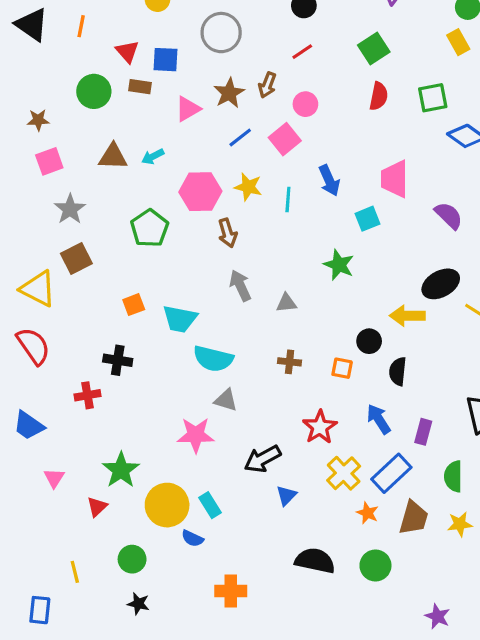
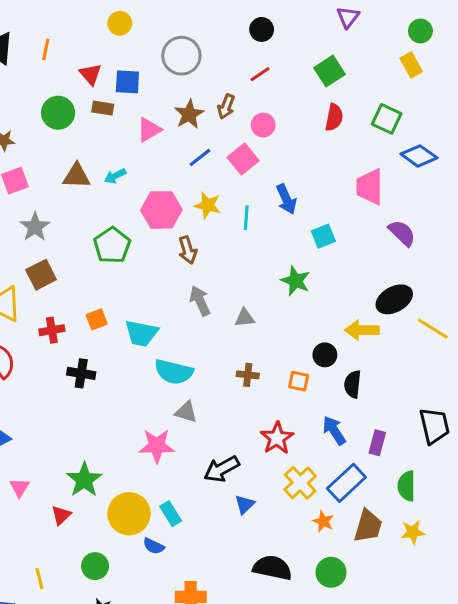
green square: (433, 98) -> (387, 119), turned 36
pink trapezoid: (395, 179) -> (370, 187), moved
red cross: (87, 395) -> (52, 330), moved

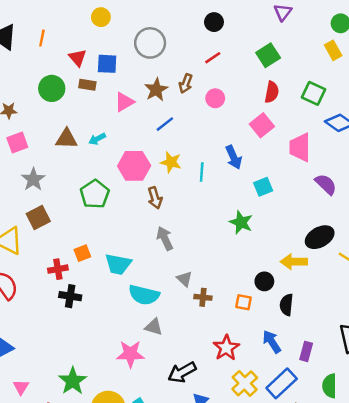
pink square: (243, 159) -> (262, 125), moved
gray triangle: (245, 318) -> (184, 279), moved, turned 49
red cross: (52, 330) -> (58, 269), moved

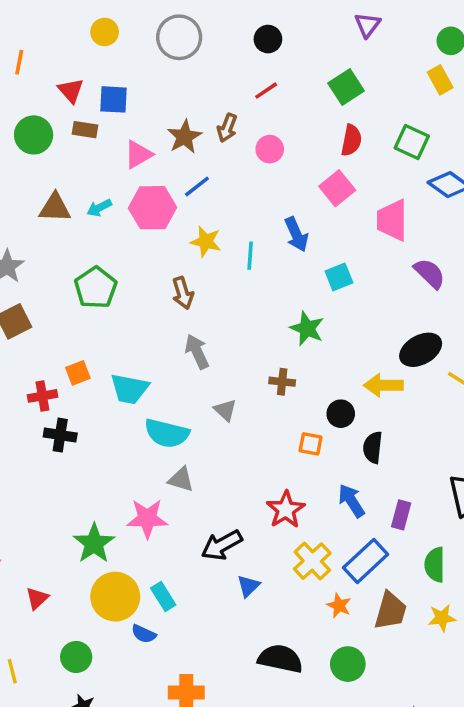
gray circle: (150, 43) -> (179, 37), moved
pink hexagon: (134, 166) -> (153, 208), moved
brown cross: (203, 297) -> (282, 382), moved
green star: (73, 381) -> (94, 543), moved

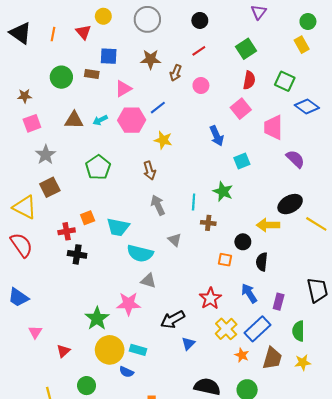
red triangle: (71, 91) -> (83, 32), moved
brown star: (184, 137) -> (151, 59), moved, turned 30
cyan line: (250, 256) -> (194, 202), moved
cyan rectangle: (163, 597) -> (138, 350), turned -42

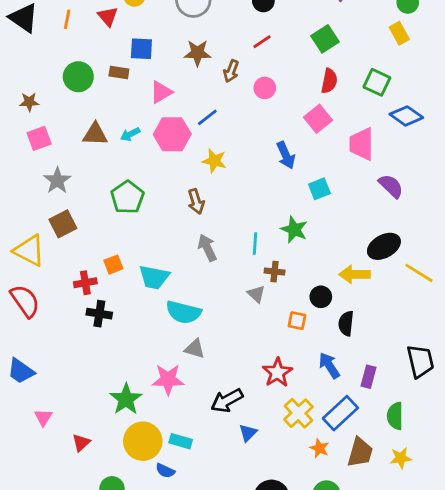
gray triangle: (175, 240) -> (256, 294), moved

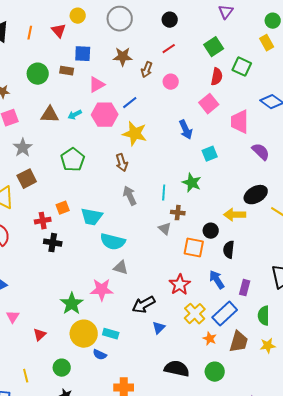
green square: (377, 82) -> (242, 67), moved
yellow star: (214, 161) -> (135, 134), size x1.4
orange square: (297, 321) -> (194, 248), size x1.5

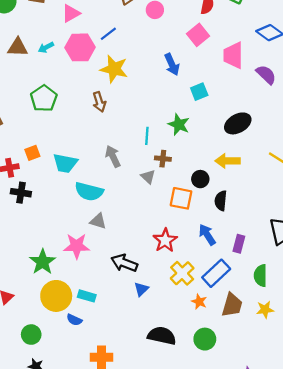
purple semicircle: (261, 152) -> (266, 75), moved
black ellipse: (256, 195) -> (238, 123), moved
gray arrow: (130, 196) -> (113, 156), moved
black arrow: (144, 305) -> (124, 263), turned 50

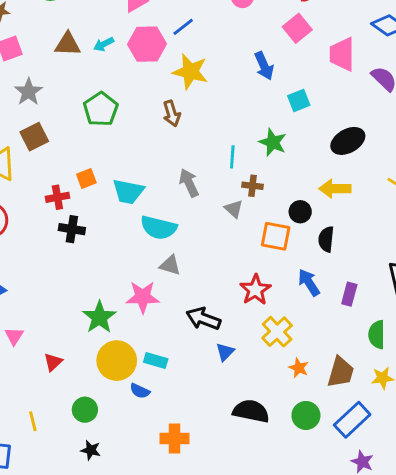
blue rectangle: (216, 273) -> (352, 420), moved

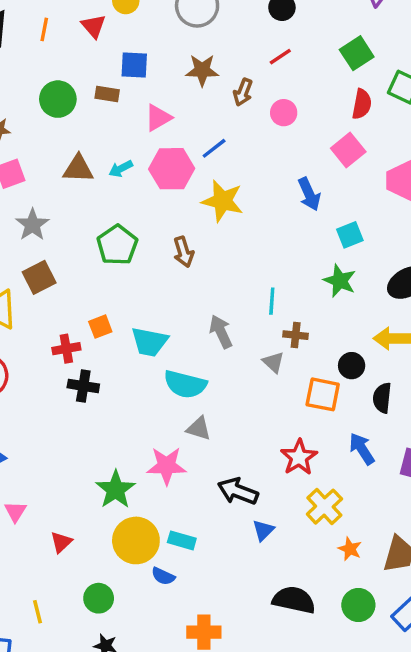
brown arrow: (172, 113) -> (183, 252), moved
green star: (273, 142) -> (340, 281), moved

